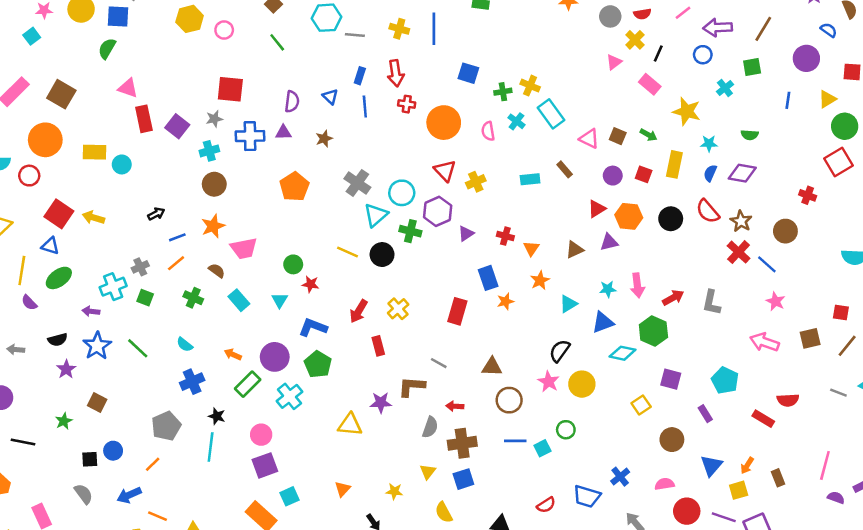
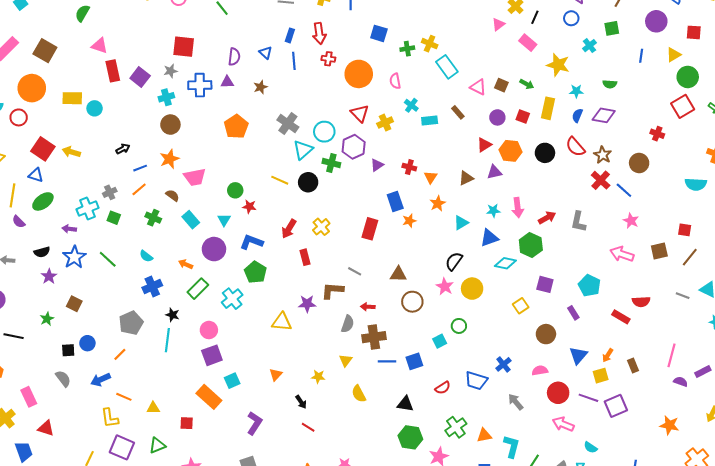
cyan cross: (516, 121) -> (411, 105), moved
purple circle: (275, 357) -> (214, 249), moved
blue line: (515, 441) -> (387, 361), moved
blue square: (463, 479) -> (414, 361), moved

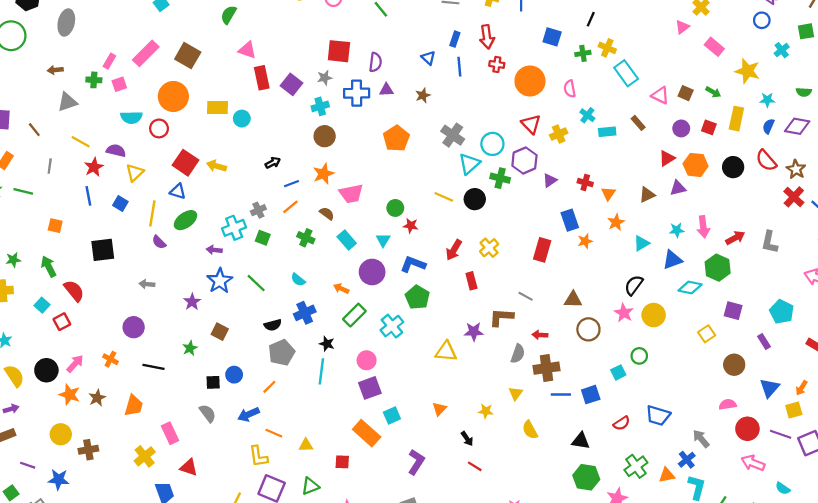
black line: (535, 17) -> (591, 19), moved
purple semicircle: (234, 57) -> (375, 62), moved
black semicircle: (42, 252) -> (273, 325), moved
blue cross: (503, 364) -> (687, 460), moved

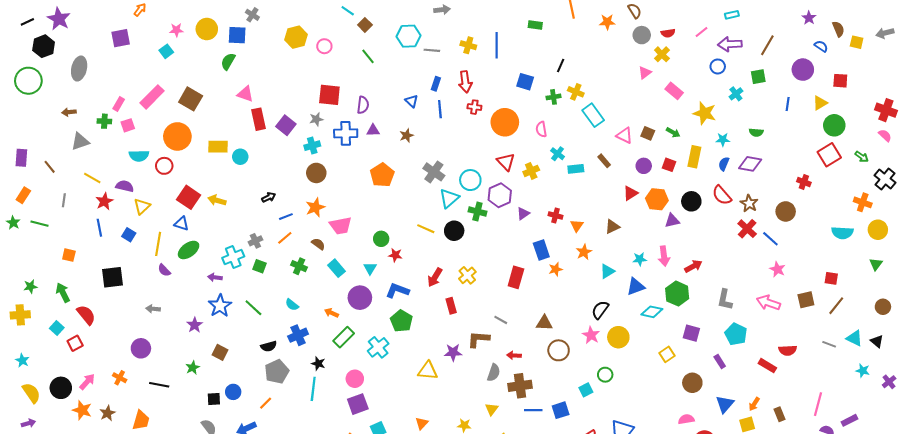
purple triangle: (678, 188) -> (672, 221), moved
gray L-shape: (770, 242) -> (725, 300), moved

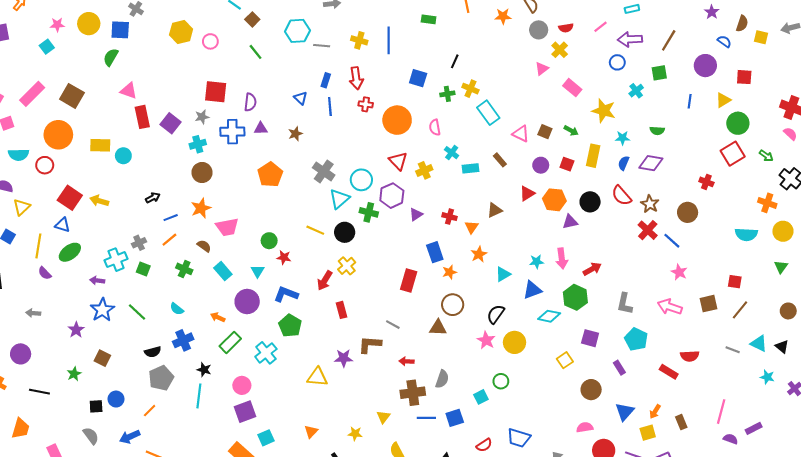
brown semicircle: (838, 29) -> (742, 24), turned 42
brown triangle: (612, 227) -> (495, 210), moved
yellow cross: (467, 275) -> (347, 266), moved
brown circle: (559, 350) -> (453, 305), moved
gray semicircle: (494, 373) -> (442, 379), moved

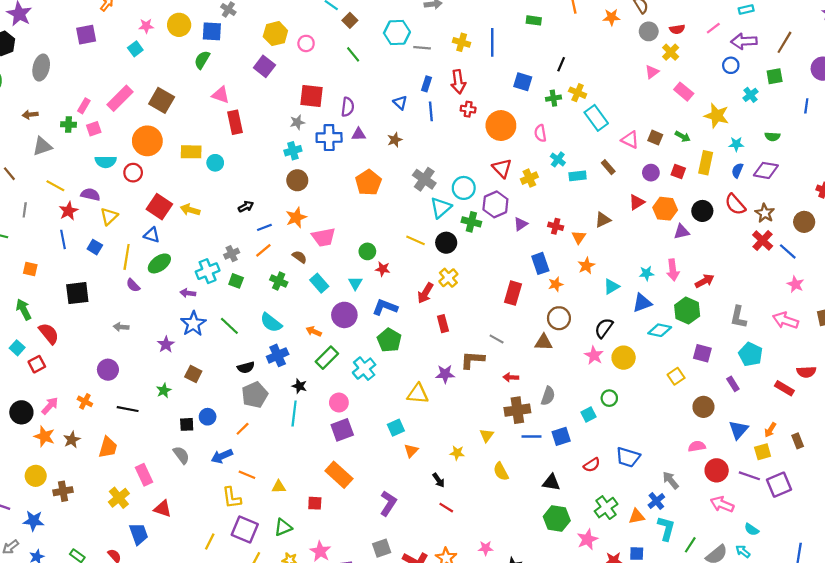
purple square: (171, 123) -> (264, 66), moved
cyan semicircle: (177, 309) -> (271, 323), size x1.5
cyan square: (266, 438) -> (396, 428), moved

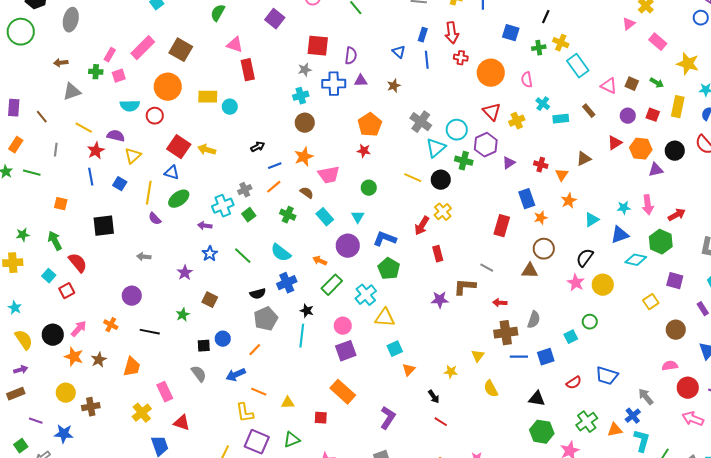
red star: (383, 269) -> (364, 151), moved
green square: (236, 281) -> (249, 215), turned 32
blue star: (193, 324) -> (210, 254), size x0.7
yellow triangle: (418, 394) -> (385, 318), moved

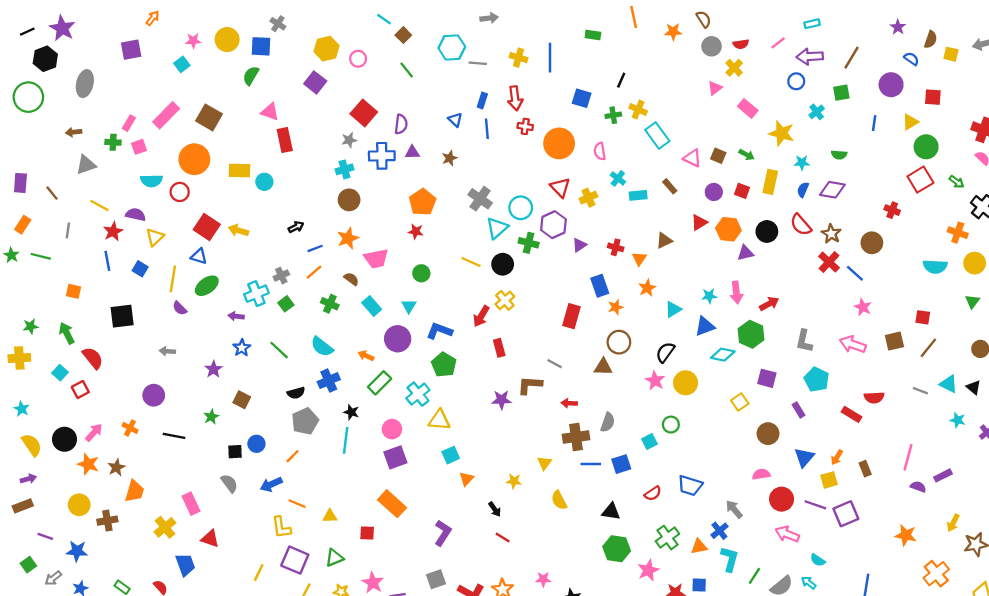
red square: (318, 46) -> (364, 113), turned 35
orange trapezoid: (132, 367) -> (135, 491), moved

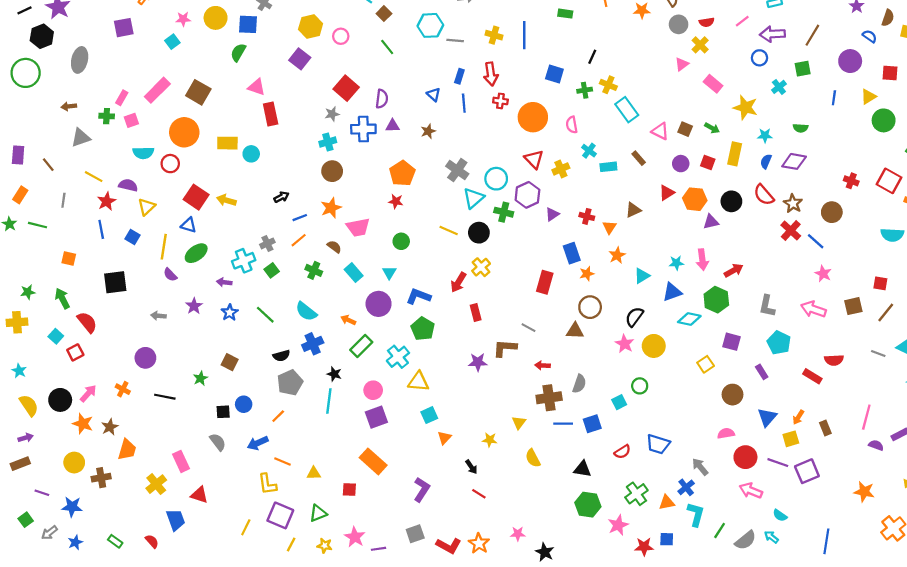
red square: (920, 180) -> (889, 181), moved, turned -30
purple star: (214, 369) -> (194, 306), moved

